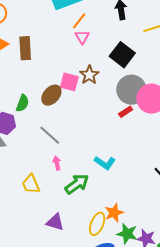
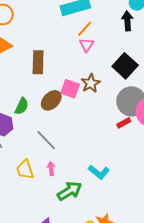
brown rectangle: (25, 48) -> (38, 62), moved
yellow trapezoid: (31, 184) -> (25, 170), moved

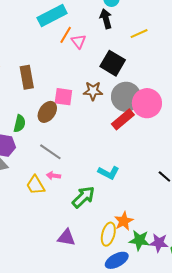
pink triangle: (86, 45) -> (79, 41), moved
brown star: (91, 83) -> (93, 91), moved, turned -30
red rectangle: (124, 123) -> (123, 119), size x1.6
pink arrow: (51, 169) -> (53, 176), moved, turned -64

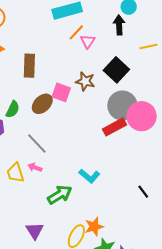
brown star: (93, 91) -> (85, 81), moved
purple triangle: (66, 237) -> (35, 231), turned 36

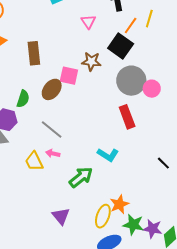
orange line: (76, 32) -> (131, 26), moved
yellow line: (148, 47) -> (149, 19), turned -54
pink circle: (142, 116) -> (152, 89), size x0.6
red rectangle: (115, 127) -> (127, 117), moved, turned -75

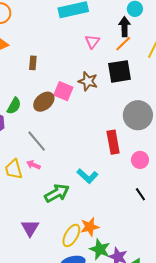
orange line: (131, 26) -> (123, 44), moved
black square: (121, 46) -> (120, 71), turned 35
brown rectangle: (34, 53) -> (33, 63), size x0.6
gray circle: (131, 81) -> (138, 115), moved
pink circle: (152, 89) -> (140, 160), moved

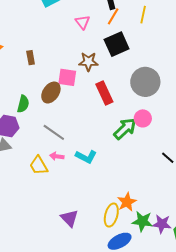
red rectangle: (113, 142) -> (104, 93), moved
pink circle: (140, 160) -> (143, 118), moved
cyan L-shape: (87, 176) -> (86, 157), moved
green arrow: (57, 193) -> (125, 129), moved

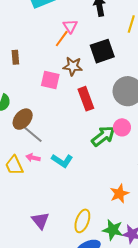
orange line: (113, 16) -> (62, 39), moved
brown ellipse: (51, 92) -> (23, 119), moved
orange star: (127, 202) -> (119, 194), moved

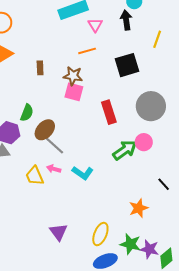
pink triangle: (70, 26) -> (95, 25), moved
orange line: (62, 39) -> (87, 51), turned 36
brown star: (73, 66) -> (73, 76), moved

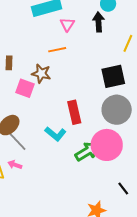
black square: (127, 65) -> (113, 76), moved
pink square: (74, 92) -> (25, 88), moved
pink circle: (144, 142) -> (107, 145), size x1.8
cyan L-shape: (83, 173) -> (55, 134), moved

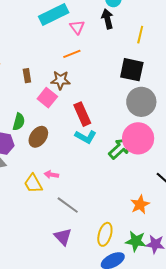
black square: (113, 76) -> (132, 70), turned 35
pink square: (25, 88) -> (47, 98), turned 30
red rectangle: (74, 112) -> (82, 114), moved
gray line: (17, 141) -> (68, 205), moved

